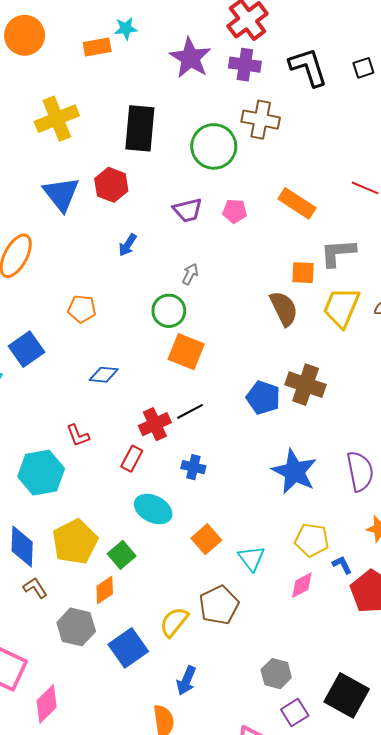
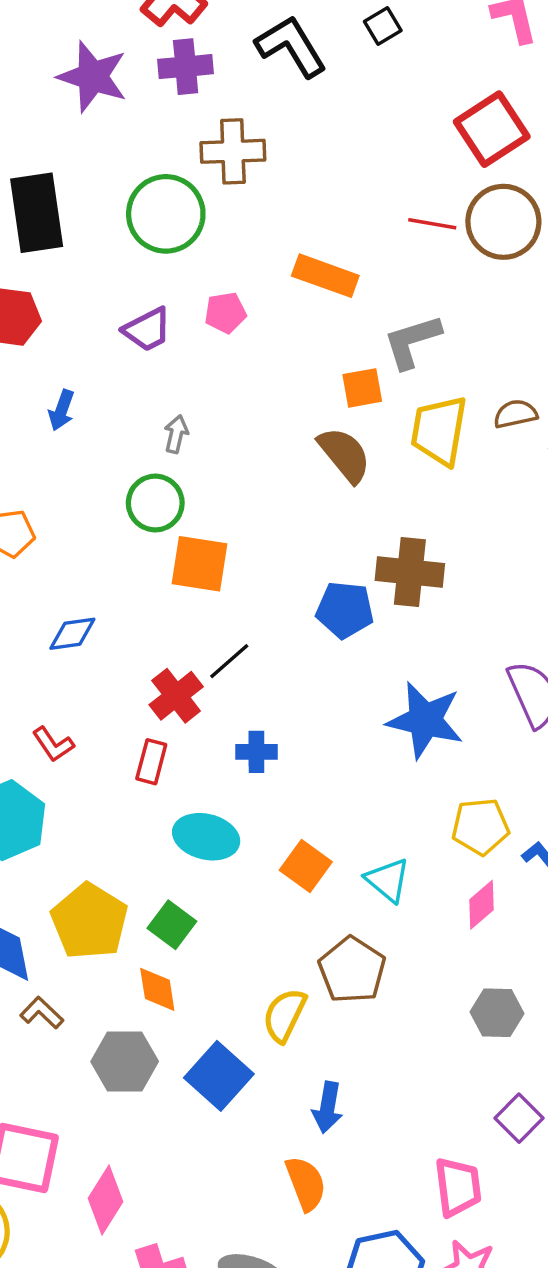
orange diamond: (105, 590) -> (157, 989), turned -52
gray hexagon: (276, 674) -> (497, 1013), moved

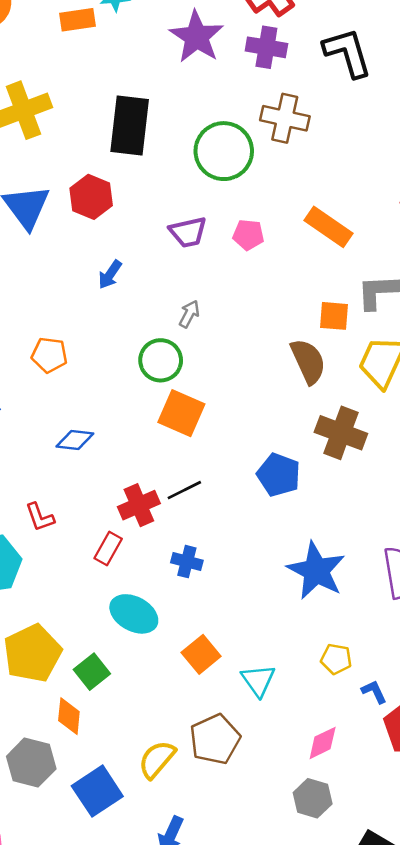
brown cross: (410, 572) -> (341, 433), moved
yellow pentagon: (480, 826) -> (336, 659), size x0.7
pink diamond: (482, 905) -> (323, 743), moved

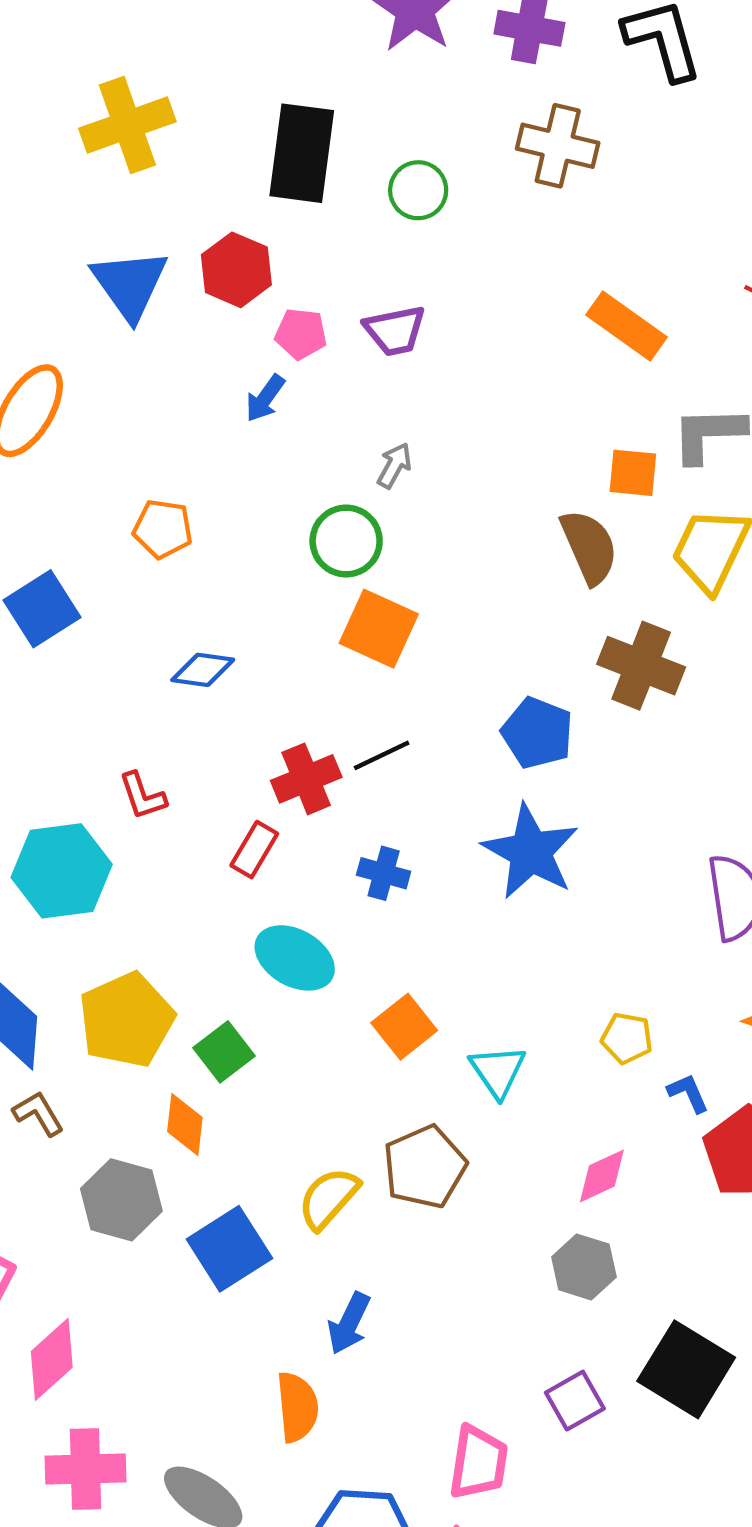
green circle: (224, 151) -> (418, 190), moved, size x0.6
pink pentagon: (248, 235) -> (301, 334), moved
blue star: (316, 571) -> (531, 852), moved

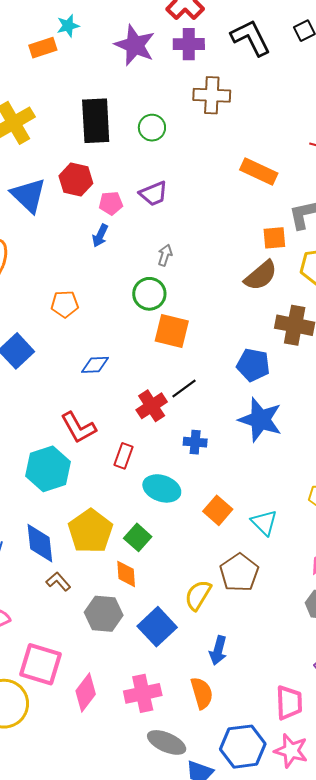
brown semicircle: (589, 547) -> (261, 276), turned 84
red L-shape: (143, 796) -> (78, 428), size x1.5
red rectangle: (254, 850) -> (124, 456), moved
pink cross: (85, 1469) -> (143, 693), moved

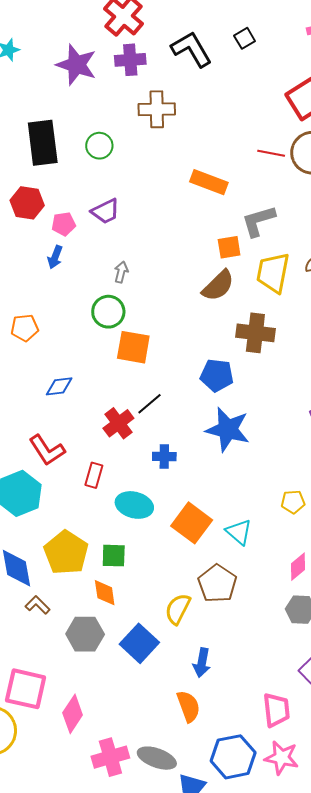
orange square: (218, 510) -> (192, 523), size x1.4
green square: (138, 537) -> (114, 556), turned -36
pink cross: (143, 693) -> (110, 757), moved

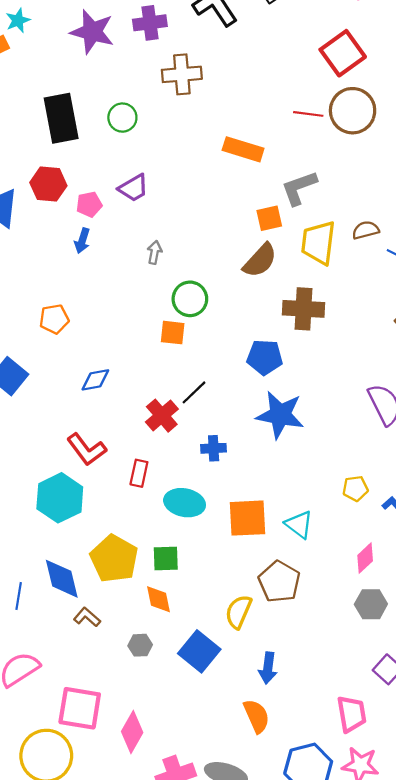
green circle: (108, 312) -> (190, 299), moved
orange square: (133, 347) -> (173, 333), size x0.7
orange square: (192, 523) -> (248, 518), turned -36
gray hexagon: (85, 634) -> (140, 645), size x0.6

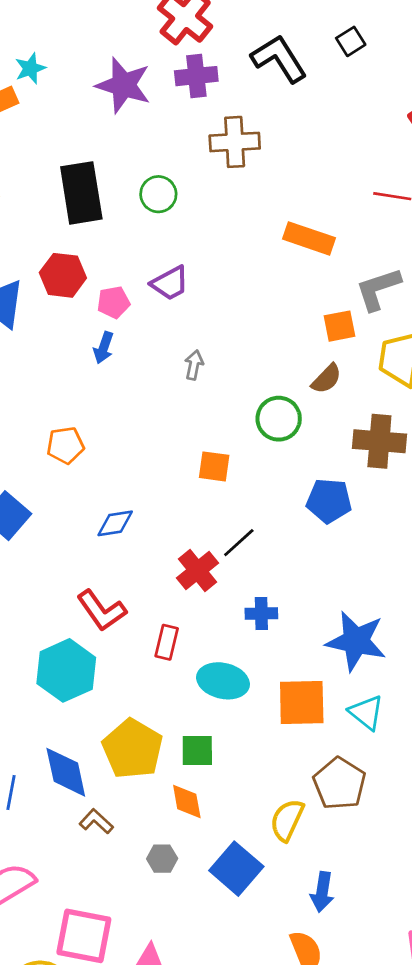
brown semicircle: (260, 260) -> (326, 379), size x0.7
green circle: (190, 299) -> (279, 419), moved
blue star: (280, 415) -> (356, 641), moved

